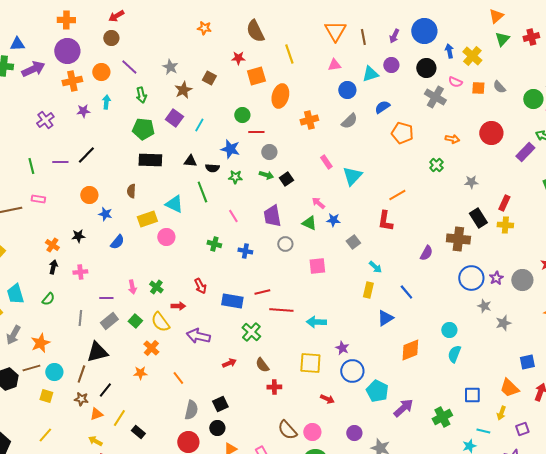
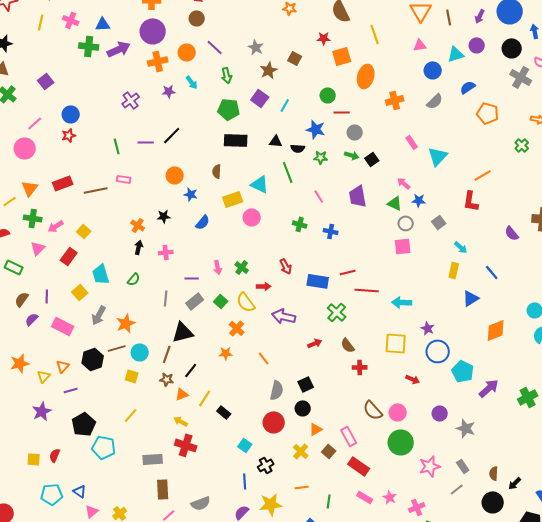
cyan arrow: (106, 102) -> (192, 82), turned 136
gray circle: (285, 244) -> (406, 223), moved
purple semicircle: (426, 253) -> (512, 233), turned 112

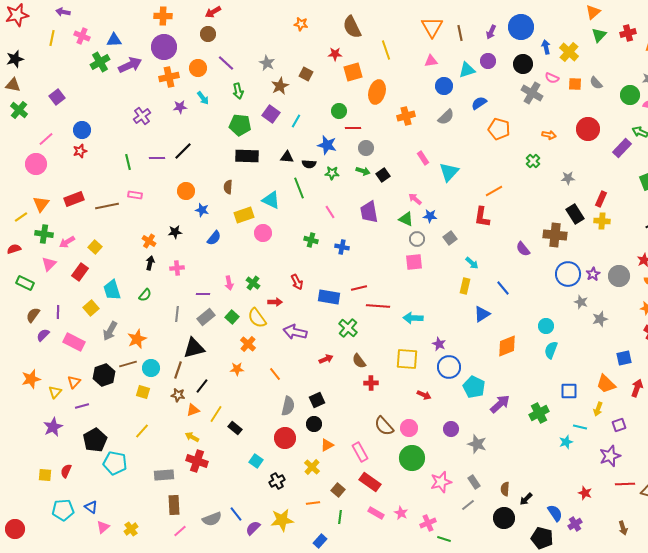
green cross: (89, 46) -> (100, 62), turned -36
brown square: (329, 451) -> (338, 490), moved
blue line: (245, 481) -> (236, 514), moved, turned -35

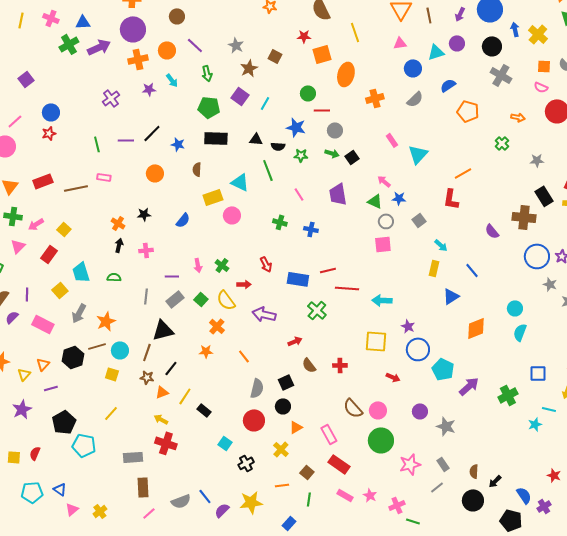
pink semicircle: (552, 78) -> (541, 87), moved
blue star: (202, 210) -> (178, 144), moved
green semicircle: (145, 295) -> (114, 277), turned -128
brown semicircle: (359, 361) -> (309, 365), moved

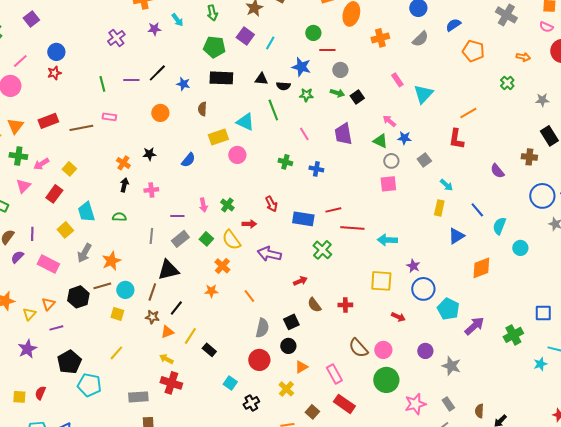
brown cross: (524, 217) -> (529, 157), size x0.7
cyan semicircle: (520, 332) -> (499, 226), moved

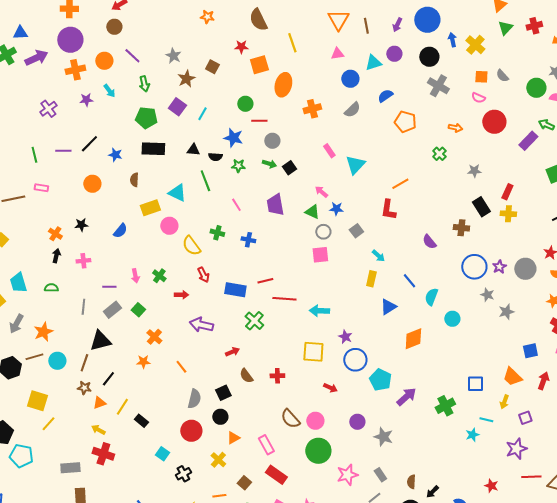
yellow semicircle: (231, 240) -> (191, 246), moved
yellow square: (117, 314) -> (37, 401), moved, size x1.5

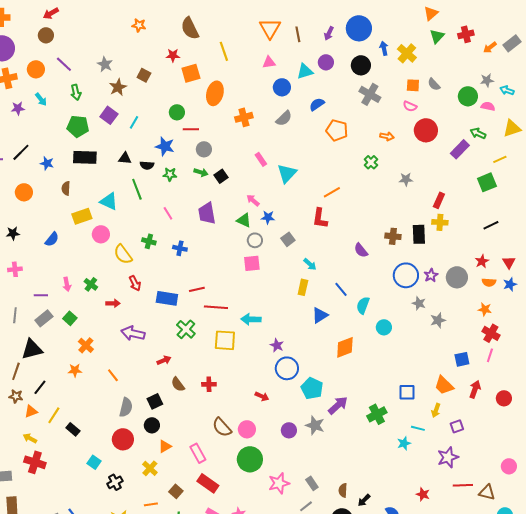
black rectangle: (481, 207) -> (419, 234), moved, turned 30
yellow square: (313, 352) -> (225, 340), moved
gray star: (383, 437) -> (315, 425), moved

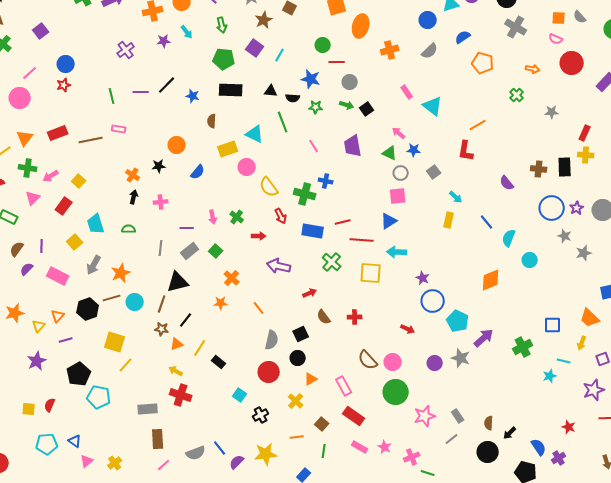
cyan triangle: (287, 173) -> (433, 106), turned -35
orange circle: (24, 192) -> (177, 145), moved
green cross: (149, 241) -> (305, 194), moved, size x1.5
blue triangle: (320, 315) -> (389, 221), moved

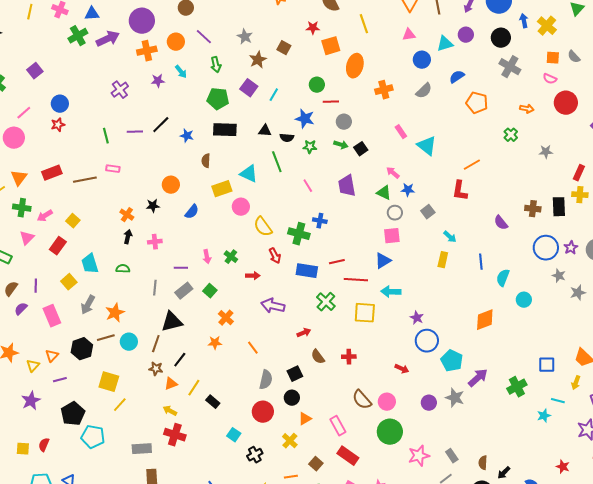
blue line: (487, 222) -> (481, 262), turned 35
pink rectangle: (58, 276) -> (52, 316), turned 40

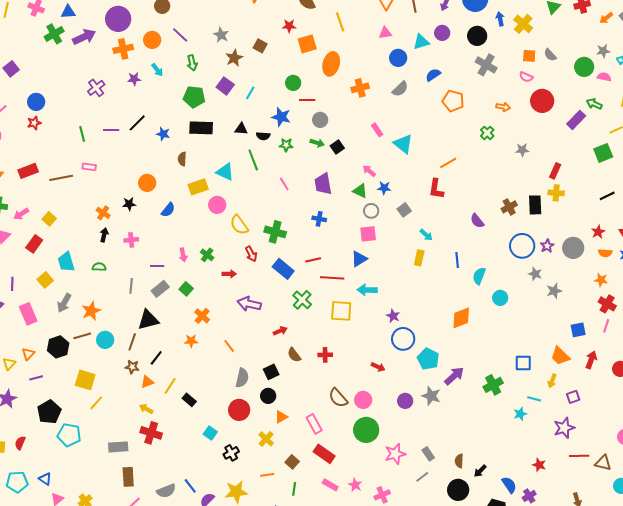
brown cross: (533, 209) -> (509, 207), turned -35
blue cross: (320, 221) -> (319, 219), moved
blue rectangle: (307, 271) -> (283, 269), turned 30

